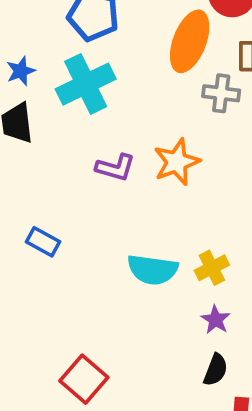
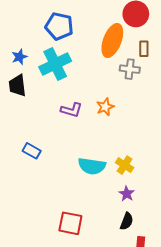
orange star: (177, 162) -> (105, 107), size x0.7
yellow cross: (212, 268) -> (125, 165), turned -30
red square: (84, 379) -> (70, 223), moved, turned -30

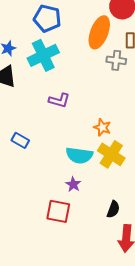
orange star: (105, 107) -> (102, 127), moved, turned -30
yellow cross: (125, 165) -> (111, 154), size x1.5
purple star: (127, 194) -> (73, 184), moved

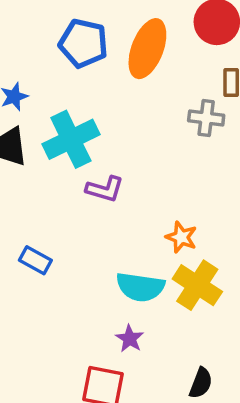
orange ellipse: (99, 32) -> (147, 49), moved
cyan cross: (43, 55) -> (71, 139), moved

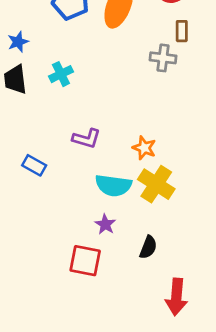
cyan cross: (71, 139) -> (61, 74), size x0.6
purple L-shape: (105, 189) -> (86, 138), moved
black semicircle: (201, 383) -> (148, 247), moved

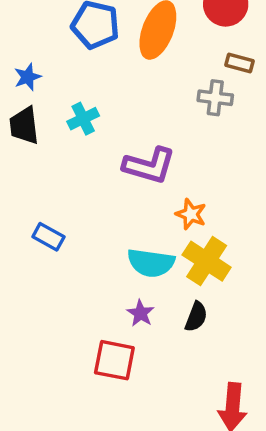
brown rectangle: (182, 31) -> (240, 63), turned -75
purple L-shape: (86, 138) -> (149, 166), moved, size x1.4
black semicircle: (148, 247) -> (196, 317), moved

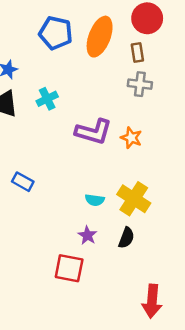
brown rectangle: (240, 63) -> (137, 52), moved, turned 66
orange star: (191, 214) -> (131, 138), moved
cyan semicircle: (151, 263) -> (95, 200), size x0.6

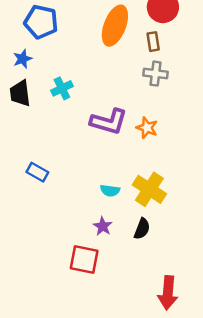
blue pentagon: (56, 33) -> (41, 22), moved

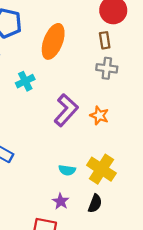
orange ellipse: (115, 26) -> (53, 41), moved
purple L-shape: (109, 122) -> (66, 110), turned -64

